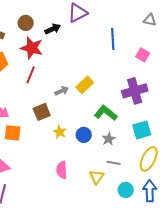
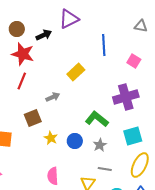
yellow rectangle: (85, 85) -> (76, 72), moved

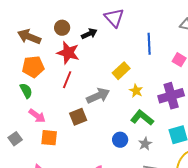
purple triangle: (69, 19) -> (114, 18), turned -45
gray arrow: (53, 97) -> (98, 96), size x1.6
yellow star: (51, 138) -> (136, 91), moved

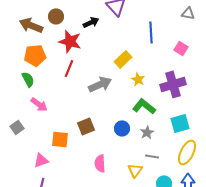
brown circle: (62, 28) -> (56, 16), moved
brown square: (78, 117) -> (86, 126), moved
orange square: (49, 138) -> (60, 139), moved

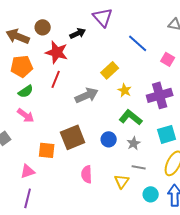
blue line: (151, 32) -> (138, 43), turned -45
green semicircle: (28, 79) -> (26, 91), moved, turned 84
brown square: (86, 126) -> (73, 137), size x1.4

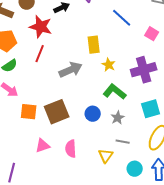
yellow rectangle: (110, 70) -> (94, 45), turned -54
orange square: (47, 150) -> (29, 112), moved
pink triangle: (28, 171) -> (43, 146), moved

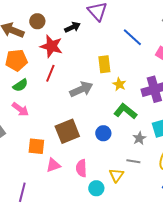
orange square: (29, 112) -> (36, 146), moved
gray star: (118, 118) -> (139, 138), moved
cyan circle: (135, 169) -> (96, 188), moved

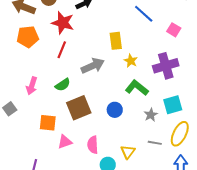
green semicircle: (20, 85) -> (63, 85), moved
pink arrow: (20, 109) -> (32, 86), turned 72
gray line: (133, 161) -> (155, 143), moved

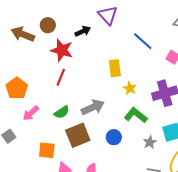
orange pentagon: (28, 37) -> (17, 88), moved, turned -30
gray arrow: (93, 66) -> (93, 107), moved
pink arrow: (32, 86) -> (31, 113), turned 30

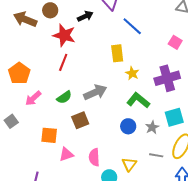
blue line: (143, 41) -> (132, 26), moved
brown square: (78, 135) -> (80, 120), size x0.7
blue circle: (114, 137) -> (128, 126), moved

